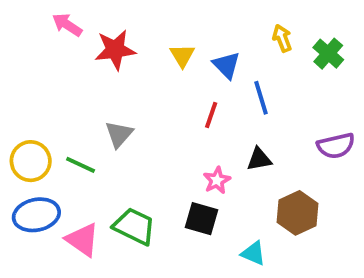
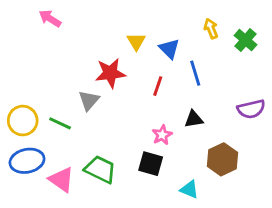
red star: (115, 50) -> (110, 73), moved

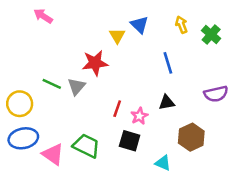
blue triangle: (169, 49) -> (139, 25), moved
red line: (158, 86) -> (117, 109), moved
green line: (60, 123) -> (52, 84), moved

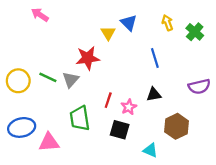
yellow circle: (20, 104) -> (18, 81), moved
green trapezoid: (86, 146) -> (80, 118), moved, turned -125
pink triangle: (53, 154) -> (49, 142), turned -40

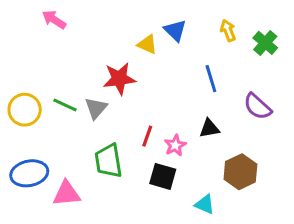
yellow triangle: (108, 33) -> (147, 44), turned -35
purple semicircle: (199, 86) -> (258, 107), moved, turned 55

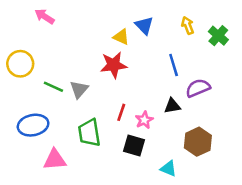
red star: (119, 79) -> (114, 65), moved
purple semicircle: (258, 107) -> (198, 88), moved, turned 115
yellow circle: (25, 110) -> (20, 64), moved
blue ellipse: (29, 173) -> (33, 125), moved

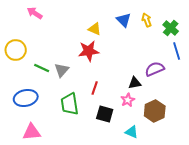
blue triangle: (144, 25) -> (124, 20), moved
blue line: (174, 65) -> (177, 51), moved
pink star: (144, 120) -> (128, 100), moved
pink triangle: (55, 160) -> (32, 132), moved

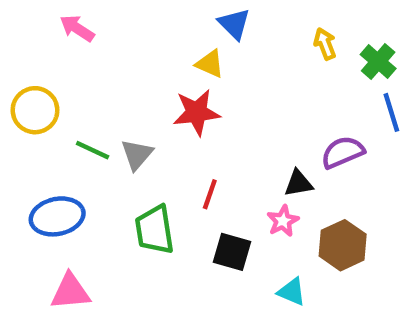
blue triangle: (124, 20) -> (234, 24), moved

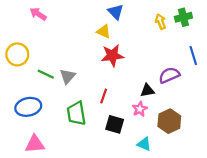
green cross: (378, 61) -> (183, 17), moved, turned 35
red star: (197, 112) -> (112, 55), moved

